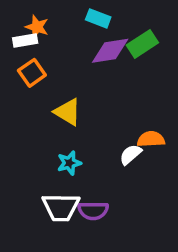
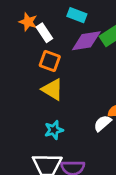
white rectangle: (25, 41) -> (44, 33), moved, turned 66
orange square: (32, 73) -> (50, 61), moved, turned -35

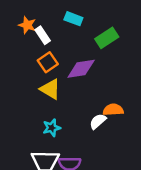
purple diamond: (86, 41) -> (81, 69), moved
orange square: (50, 61) -> (48, 62), turned 36

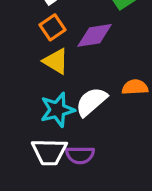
white semicircle: (98, 121) -> (91, 102), moved, size x1.5
cyan star: (52, 128) -> (57, 110), size x1.5

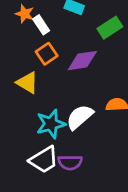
yellow triangle: (56, 61) -> (27, 83), moved
white trapezoid: (49, 152) -> (44, 160), turned -32

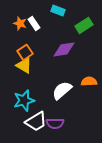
orange star: (25, 14) -> (20, 23), moved
orange square: (47, 54) -> (25, 52), moved
cyan star: (51, 124) -> (24, 100), moved

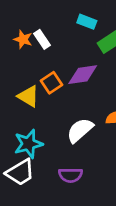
cyan rectangle: (58, 10) -> (87, 22), moved
orange square: (25, 52) -> (51, 83), moved
white trapezoid: (36, 121) -> (20, 172), moved

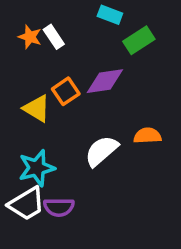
purple semicircle: (70, 175) -> (59, 207), moved

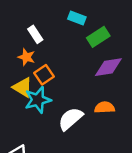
orange star: (30, 37) -> (26, 57), moved
purple diamond: (105, 81) -> (108, 67), moved
cyan star: (37, 168) -> (38, 100), moved

